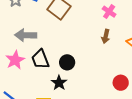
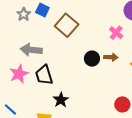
brown arrow: (106, 36) -> (111, 57), turned -104
black circle: (67, 62) -> (92, 59), moved

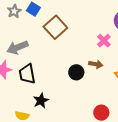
gray arrow: (31, 50) -> (17, 47), turned -35
black circle: (92, 59) -> (76, 72), moved

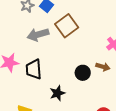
gray arrow: (17, 47) -> (38, 35), moved
black star: (41, 101) -> (57, 93), moved

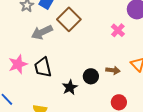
brown arrow: (103, 67) -> (113, 70), moved
black circle: (83, 73) -> (91, 76), moved

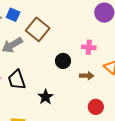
pink cross: (118, 30) -> (89, 47), moved, turned -32
black circle: (91, 76) -> (63, 61), moved

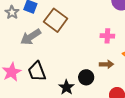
black circle: (63, 61) -> (86, 77), moved

